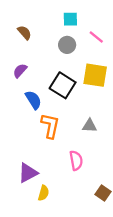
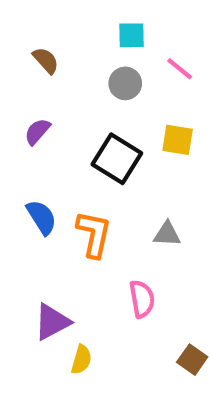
yellow square: (95, 75) -> (178, 140), size x0.7
blue semicircle: (33, 100) -> (42, 217), moved

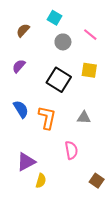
cyan square: (132, 35) -> (55, 18), moved, turned 32
brown semicircle: (46, 60) -> (23, 30), turned -96

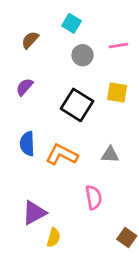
pink line: (90, 35) -> (118, 46), turned -48
blue semicircle: (21, 109) -> (27, 144), turned -150
orange L-shape: (47, 118) -> (62, 155), turned -75

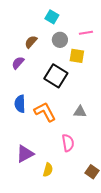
brown semicircle: (30, 40) -> (31, 42), moved
yellow square: (117, 92) -> (77, 56), moved
orange L-shape: (62, 155) -> (45, 112), turned 35
yellow semicircle: (54, 238) -> (48, 170), moved

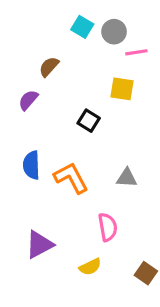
gray circle: (60, 40) -> (114, 32), moved
black square: (56, 76) -> (89, 121), size x0.6
yellow semicircle: (48, 170) -> (90, 267), moved, turned 48

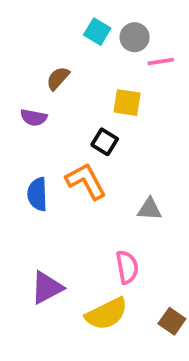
yellow square: (122, 89) -> (127, 103), moved
purple semicircle: (28, 100) -> (34, 118), turned -120
orange L-shape: (71, 178) -> (86, 181), moved
yellow semicircle: (90, 267) -> (107, 314), size x1.6

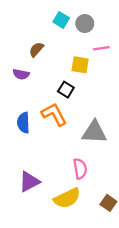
pink line: (161, 62) -> (101, 48), moved
gray triangle: (149, 209) -> (94, 132), size x1.6

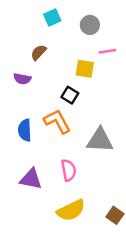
cyan square: (61, 20) -> (52, 17), moved, turned 35
pink semicircle: (80, 169) -> (69, 170), moved
purple triangle: (29, 182) -> (31, 179), moved, turned 40

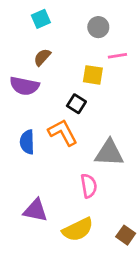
cyan square: (52, 17) -> (41, 19), moved
purple semicircle: (22, 79) -> (24, 86), size x1.5
pink semicircle: (69, 170) -> (89, 186), moved
purple triangle: (31, 179) -> (35, 210), moved

